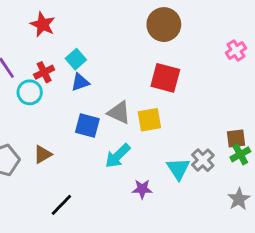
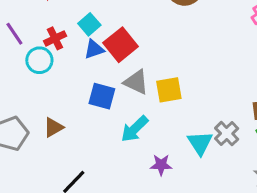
red square: (165, 78) -> (121, 45), moved, turned 36

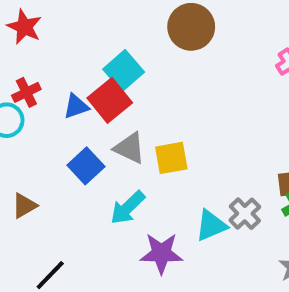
cyan square: (89, 24) -> (124, 71), moved, size x1.4
blue square: (102, 96) -> (86, 166), turned 32
cyan triangle: (200, 143) -> (211, 225), turned 40
purple star: (161, 165) -> (161, 253), size x1.5

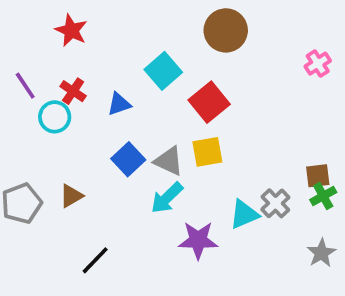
red cross: (26, 92) -> (73, 91), turned -30
red square: (110, 100) -> (209, 102), moved
gray triangle: (130, 148) -> (169, 161), moved

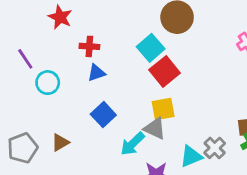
cyan square: (163, 71) -> (151, 48), moved
red cross: (73, 91) -> (89, 46), moved, turned -30
gray triangle: (169, 161) -> (155, 128), moved

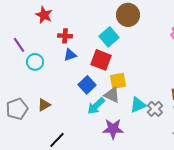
red square: (165, 71) -> (101, 60), moved, turned -30
blue square: (103, 115) -> (87, 85), moved
cyan triangle: (191, 156) -> (138, 105), moved

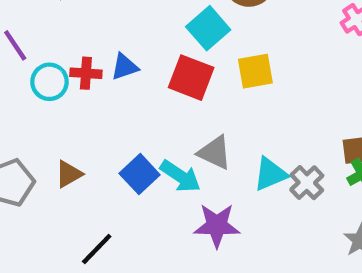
red cross: (65, 36) -> (86, 73), moved
yellow square: (118, 81) -> (255, 71), moved
blue square: (87, 85) -> (140, 174), moved
cyan arrow: (96, 106) -> (180, 176), turned -102

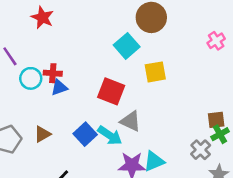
blue triangle: (125, 67) -> (59, 87), moved
red square: (191, 78) -> (111, 91), moved
cyan triangle: (270, 174) -> (154, 161), moved
gray cross: (307, 183) -> (201, 150), moved

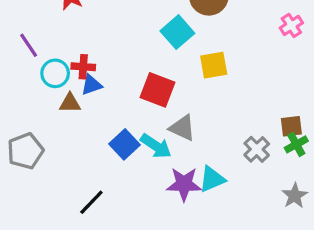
brown triangle: (42, 134) -> (70, 103), moved, turned 30
gray cross: (201, 150) -> (257, 149), moved

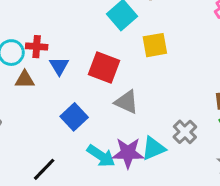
blue triangle: (91, 85) -> (59, 66), moved, turned -42
cyan arrow: (156, 146) -> (101, 156), moved
gray cross: (257, 149) -> (185, 132), moved

